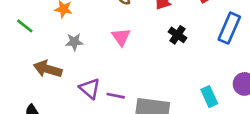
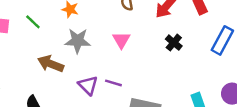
gray star: (74, 42) -> (78, 41), size x1.5
purple line: (116, 96) -> (113, 83), moved

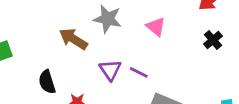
pink triangle: (121, 40) -> (156, 27), turned -30

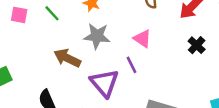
purple triangle: (110, 70) -> (104, 83), size x1.4
purple line: (139, 72) -> (132, 65), moved, turned 42

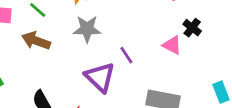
pink triangle: (142, 39) -> (172, 45), moved
brown arrow: (67, 58) -> (36, 41), moved

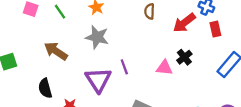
brown arrow: (36, 41) -> (56, 51), moved
pink triangle: (172, 45) -> (164, 68), turned -36

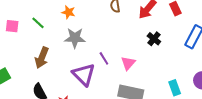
brown arrow: (56, 51) -> (42, 58), turned -90
pink triangle: (164, 68) -> (128, 63), moved, turned -42

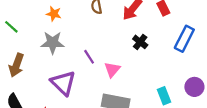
orange star: (68, 12) -> (54, 14), moved
purple line: (104, 58) -> (89, 57), moved

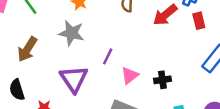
black cross: (140, 42) -> (162, 80), moved, turned 32
purple line: (89, 57) -> (108, 56), turned 48

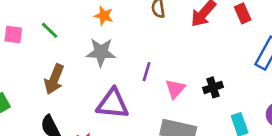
purple triangle: (74, 79) -> (113, 104), turned -40

